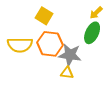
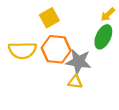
yellow square: (44, 16) -> (49, 18), turned 30

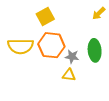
green ellipse: (103, 37) -> (95, 50), moved, turned -30
gray star: (79, 62) -> (72, 57), size x0.6

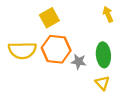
yellow arrow: (99, 13) -> (108, 14), turned 112
yellow triangle: (69, 75) -> (102, 83), moved, turned 40

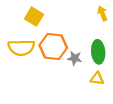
yellow square: (49, 18) -> (34, 17), moved, turned -30
yellow triangle: (102, 83) -> (97, 79), turned -40

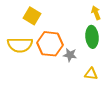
green ellipse: (98, 52) -> (92, 37), moved

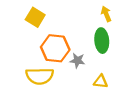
yellow semicircle: (20, 45) -> (40, 76), moved

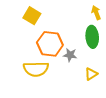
yellow triangle: (101, 82) -> (91, 74), turned -40

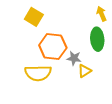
yellow triangle: (91, 74) -> (85, 71), moved

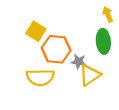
yellow square: (34, 17) -> (36, 31), moved
yellow triangle: (85, 71) -> (90, 75), size x1.5

